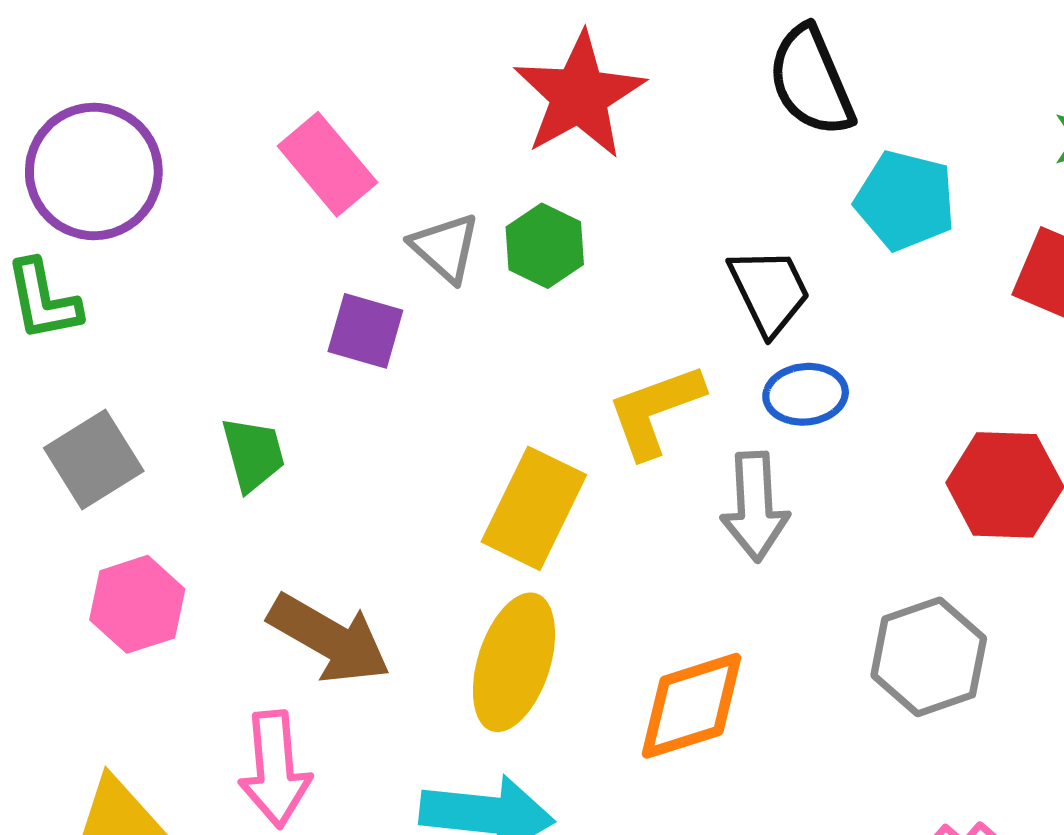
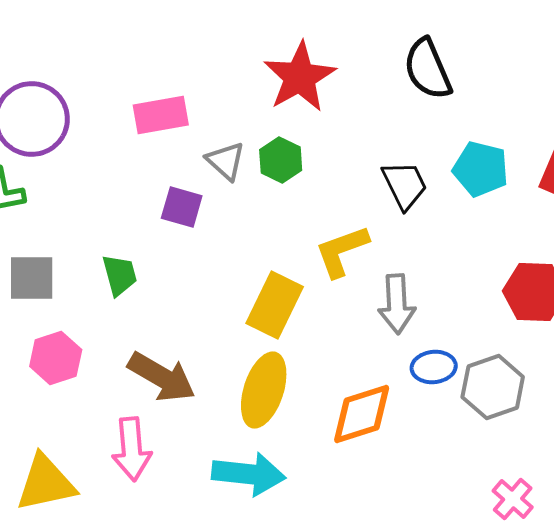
pink rectangle: (327, 164) -> (161, 115), turned -60
cyan pentagon: (905, 200) -> (481, 169), moved
blue ellipse: (806, 394) -> (434, 367), moved
gray square: (94, 459) -> (32, 278), turned 32

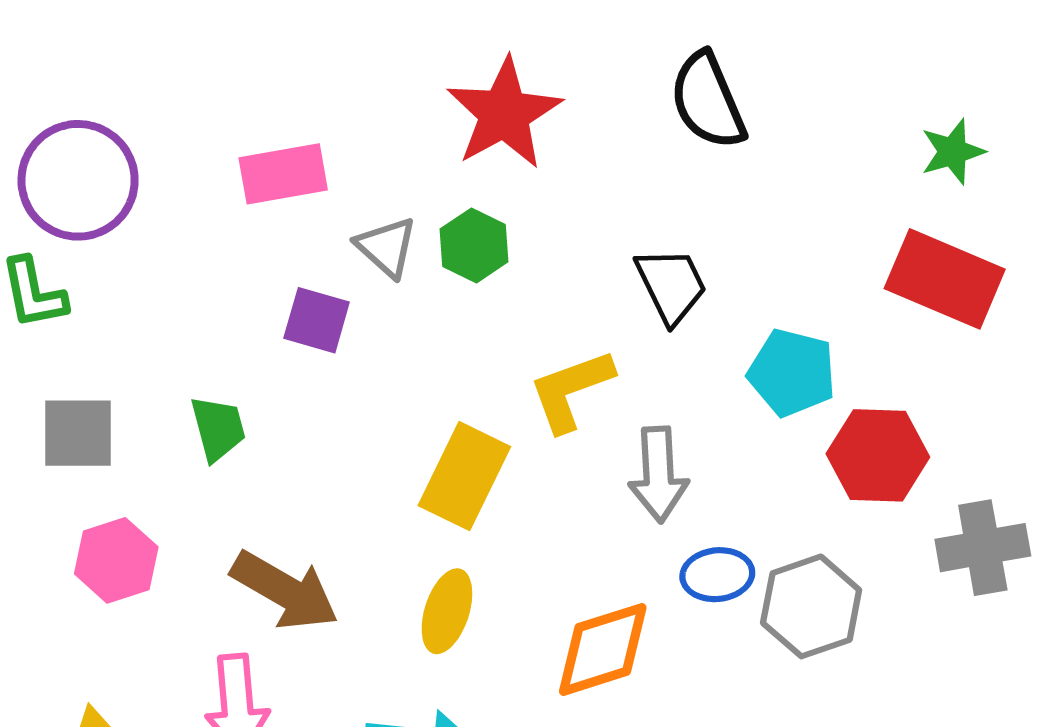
cyan pentagon: (481, 169) -> (792, 373), moved
yellow ellipse: (264, 390) -> (447, 611), size x0.7

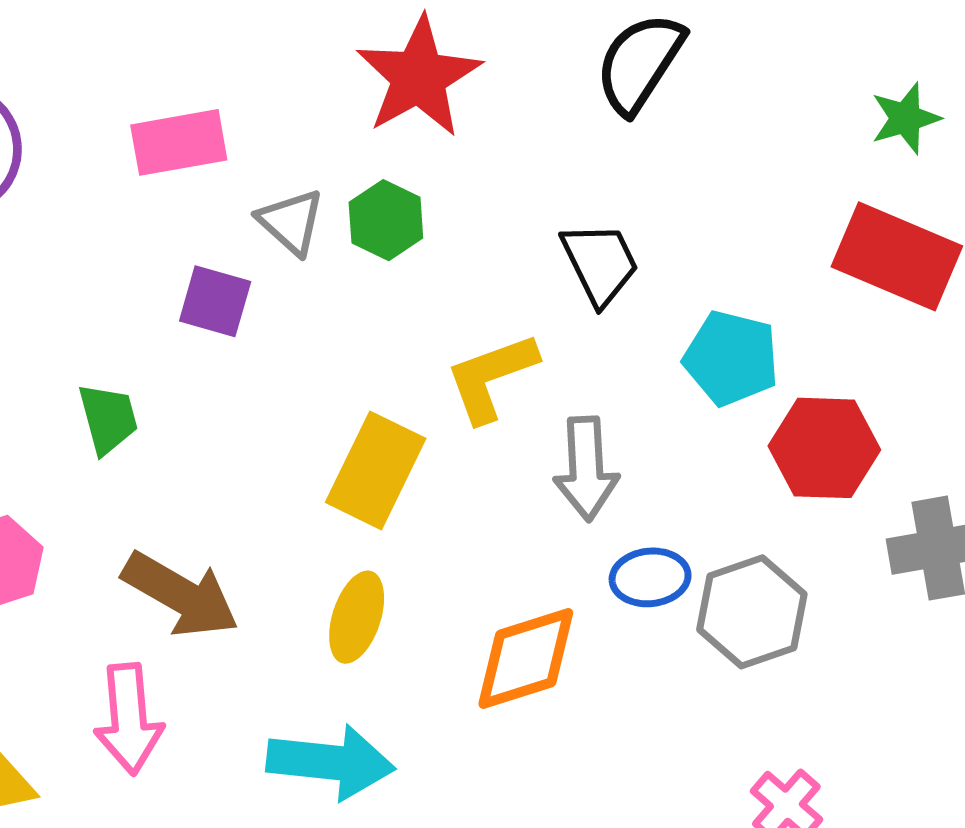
black semicircle: (708, 101) -> (640, 63), turned 56

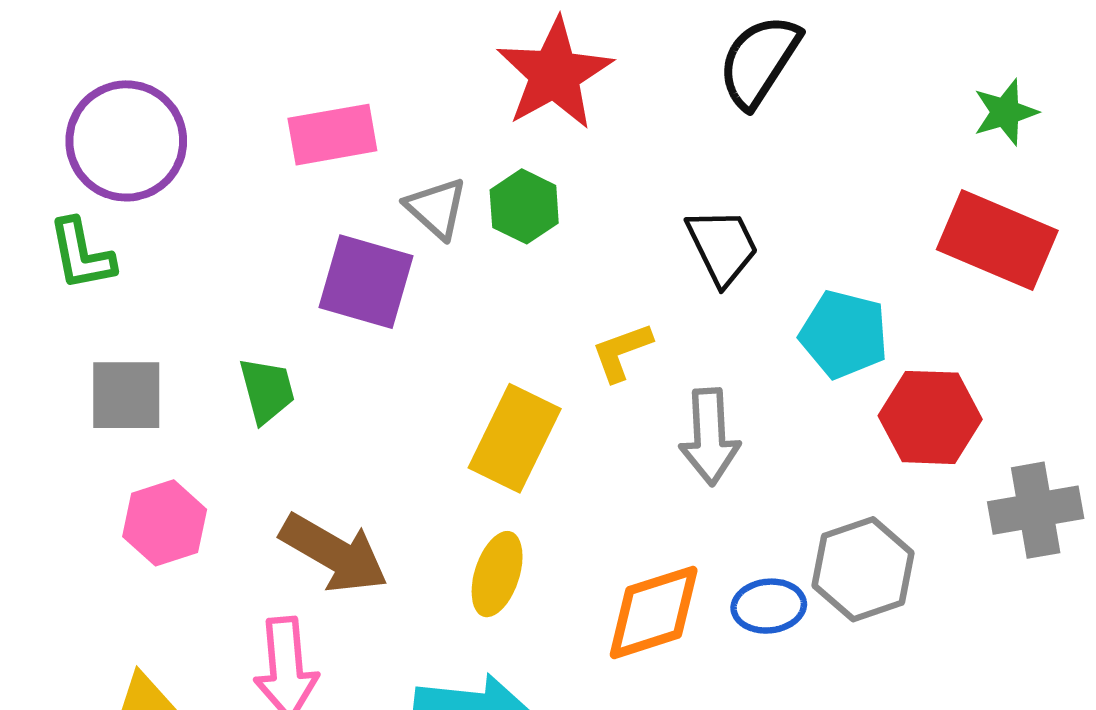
purple square: (215, 301) -> (366, 282), size x1.4
yellow L-shape: (491, 377) -> (622, 352), size x0.7
blue ellipse: (650, 577) -> (769, 606), moved

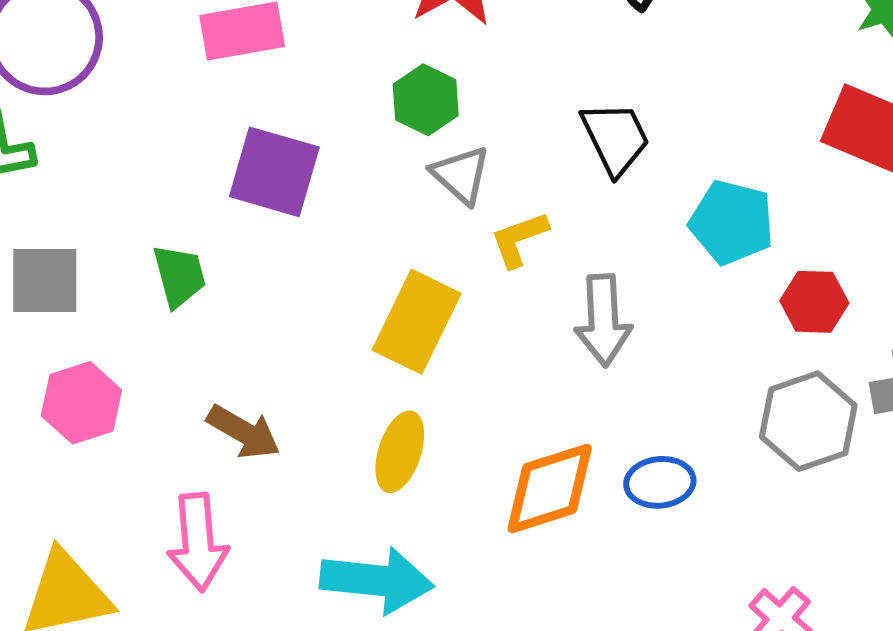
gray triangle: (436, 208) -> (461, 175), moved
red hexagon: (930, 417) -> (814, 302), size x0.7
brown arrow: (334, 553) -> (244, 432), size x0.7
gray hexagon: (863, 569) -> (808, 421), moved

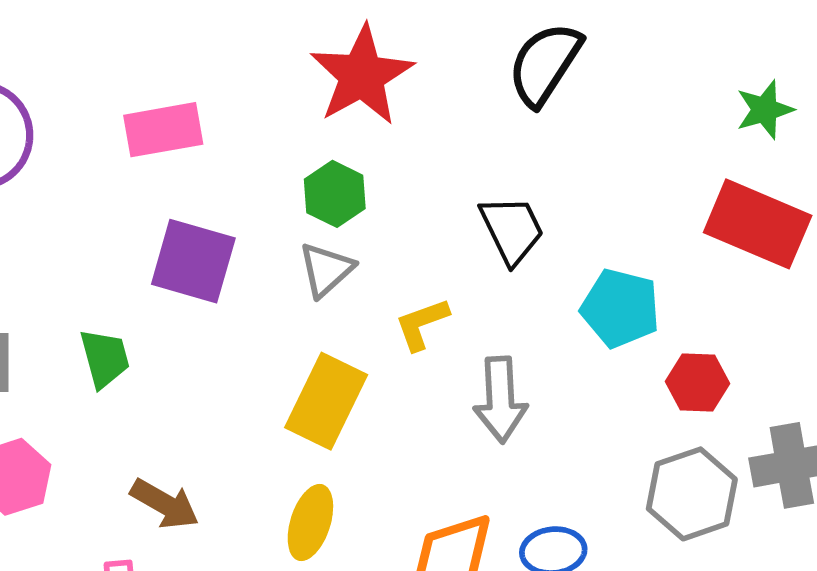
gray triangle: (461, 175) -> (326, 270), moved, turned 36

